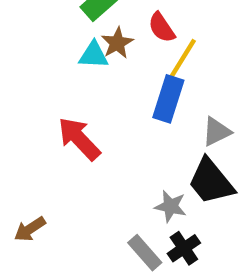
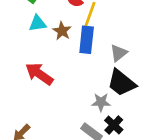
brown star: (117, 43) -> (62, 31), moved

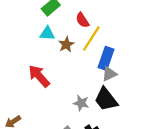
blue rectangle: (87, 40) -> (106, 58), moved
gray star: (101, 102) -> (81, 103), moved

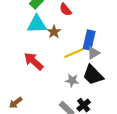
cyan triangle: (47, 34) -> (37, 24), size x1.5
yellow line: (91, 38) -> (75, 52), moved, turned 40

